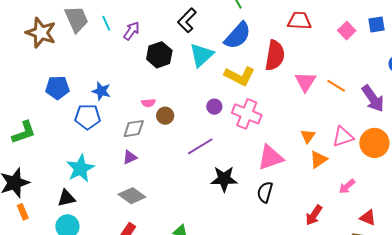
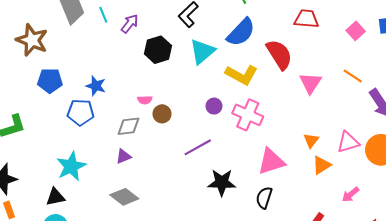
brown star: (41, 33) -> (32, 40), moved
red semicircle: (275, 55) -> (279, 54), turned -44
orange line: (336, 86) -> (353, 76), moved

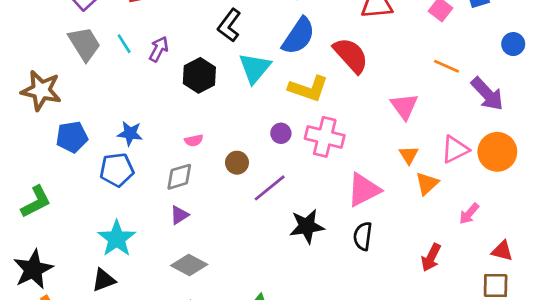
pink triangle: (310, 83) -> (404, 106), moved
brown circle: (162, 114) -> (237, 163), moved

